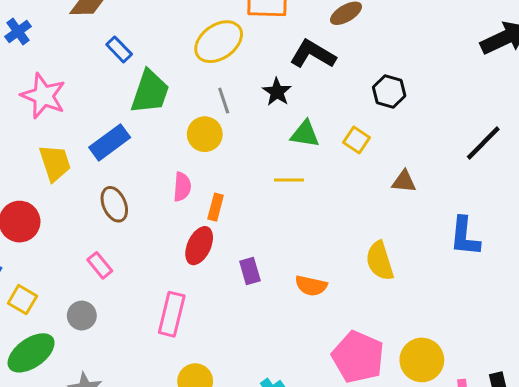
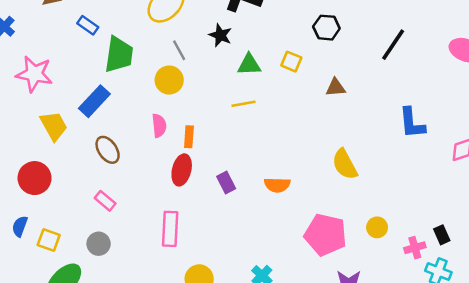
black hexagon: (389, 92) -> (326, 28), moved
blue L-shape: (465, 236) -> (412, 123), moved
yellow semicircle: (380, 261) -> (345, 164), moved
yellow circle: (422, 360) -> (377, 227), size x0.6

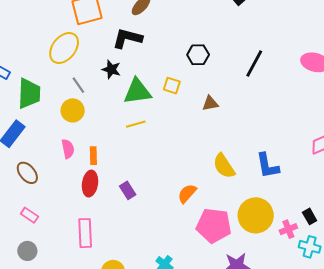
green triangle: (249, 65) -> (137, 91), size x1.4
blue L-shape: (412, 123) -> (268, 166), moved
orange semicircle: (277, 185) -> (187, 194), moved, turned 135
yellow circle: (377, 227) -> (256, 215), size x2.0

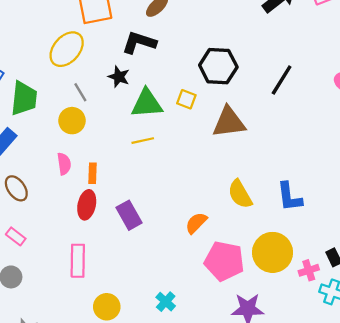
black hexagon: (198, 55) -> (218, 66), size x1.5
brown triangle: (210, 103) -> (229, 122), size x1.8
purple rectangle: (128, 190) -> (129, 215), size x1.4

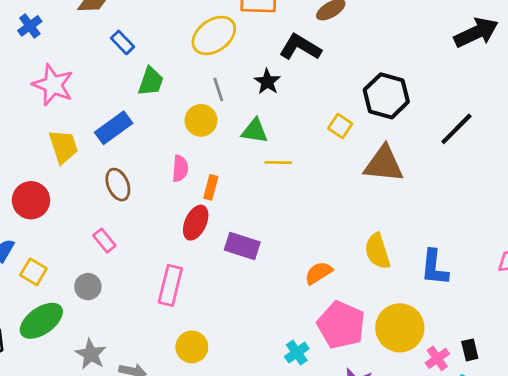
green trapezoid: (24, 98) -> (151, 81), size x0.7
green triangle: (147, 103) -> (255, 131), moved, size x0.7
purple rectangle: (129, 215) -> (242, 246), turned -56
pink cross: (309, 270) -> (437, 358), turned -30
cyan cross: (166, 302) -> (297, 353), moved

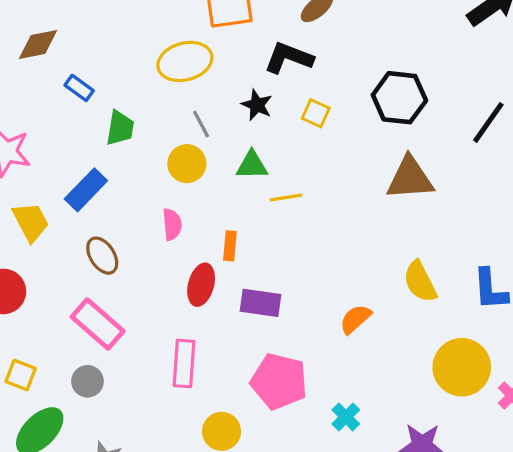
yellow ellipse: (214, 35) -> (185, 61), turned 30
yellow square: (340, 126) -> (316, 113), moved
orange rectangle: (211, 187) -> (230, 246), moved
pink rectangle: (104, 241) -> (98, 324), size x1.8
pink pentagon: (341, 325) -> (279, 381), moved

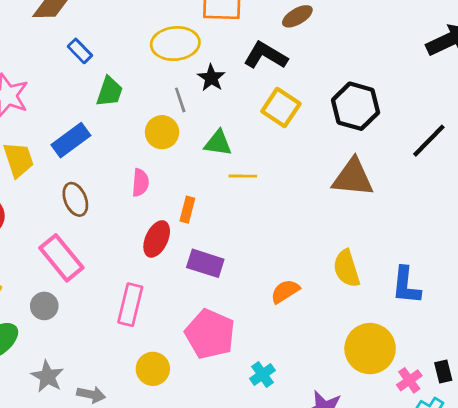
black star: (257, 105) -> (211, 78), moved
yellow square: (316, 113) -> (281, 107), size x1.5

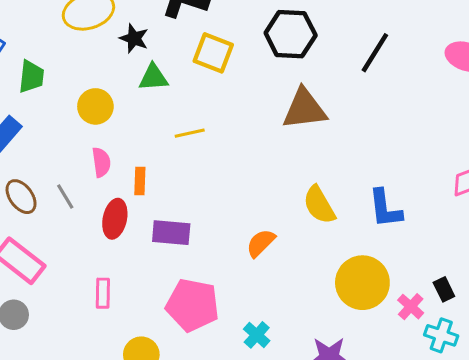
gray line: (180, 100) -> (65, 197), moved
green triangle: (218, 143) -> (153, 77), moved
pink semicircle: (140, 183) -> (101, 162), moved
pink rectangle: (130, 305) -> (103, 293), size x0.7

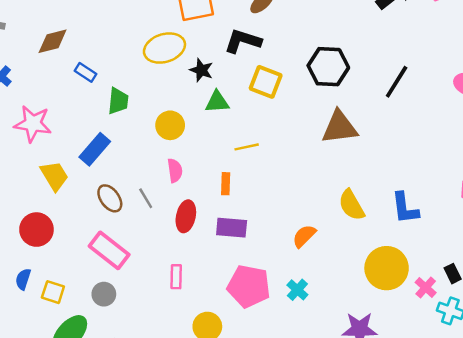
orange rectangle: (140, 181) -> (226, 184), moved
cyan cross: (257, 335) -> (297, 290), moved

